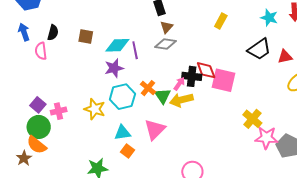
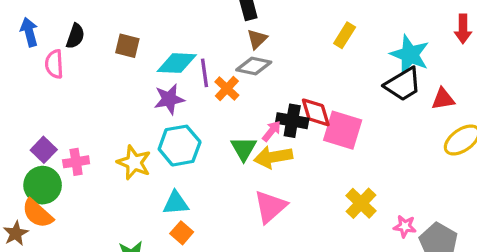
cyan star: (269, 18) -> (410, 55), moved, size x1.4
orange cross: (148, 88) -> (227, 89), moved
yellow cross: (252, 119) -> (361, 203), moved
pink triangle: (155, 129) -> (270, 207), moved
pink star: (266, 138) -> (405, 226), size x0.6

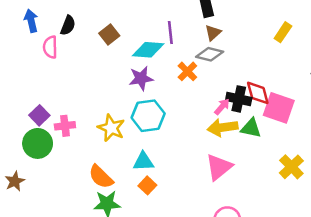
brown square: (127, 46) -> (109, 34), turned 36
purple line: (205, 73) -> (170, 32), moved
green triangle: (244, 149) -> (251, 128), moved, turned -50
orange semicircle: (37, 213) -> (101, 177), moved

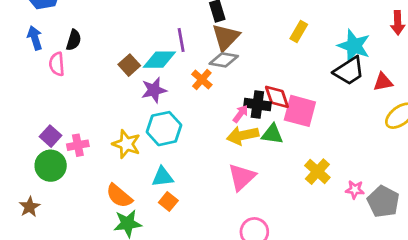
brown triangle: (213, 33) -> (226, 37), size x1.6
brown square: (109, 34) -> (129, 65), moved

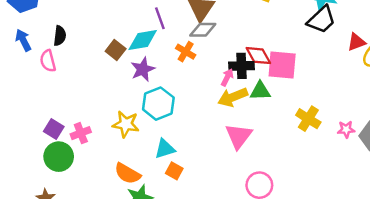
red triangle: (383, 82) -> (356, 42), moved

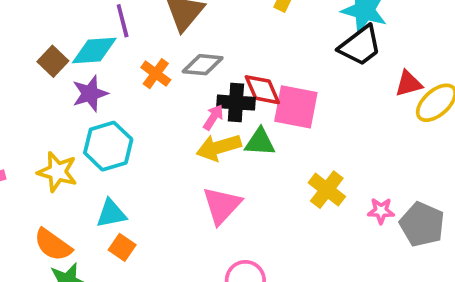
gray diamond: (203, 30) -> (203, 65), moved

